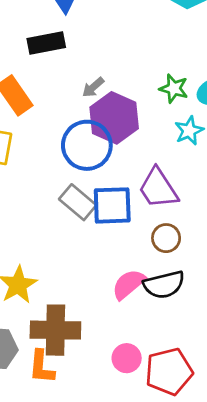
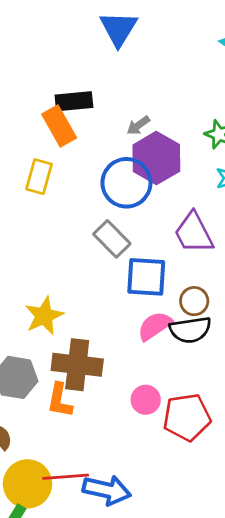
black rectangle: (46, 43) -> (74, 101), moved
blue square: (112, 205) -> (146, 277), moved
brown circle: (166, 238) -> (194, 301), moved

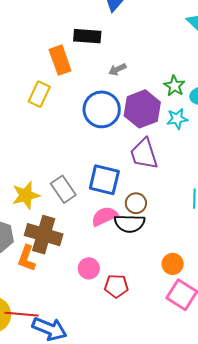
black rectangle: (74, 101) -> (87, 36), moved
purple hexagon: (156, 158) -> (142, 109), moved
gray rectangle: (112, 239) -> (63, 189), moved
red pentagon: (187, 417) -> (116, 286), size x0.7

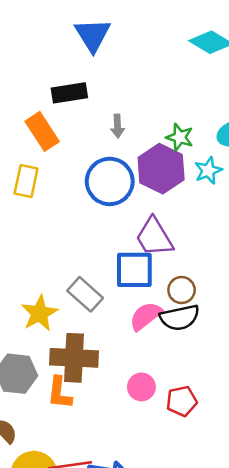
gray arrow: (117, 69) -> (118, 126), turned -54
green star: (174, 86) -> (180, 137), moved
purple trapezoid: (144, 154) -> (154, 237), moved

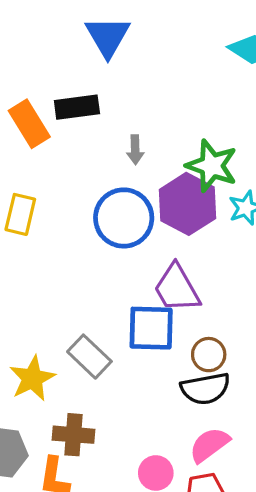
orange rectangle: (42, 131) -> (29, 124), moved
green star: (180, 137) -> (212, 166), size x1.5
pink semicircle: (146, 316) -> (209, 445), moved
brown cross: (74, 358) -> (73, 435), size x0.7

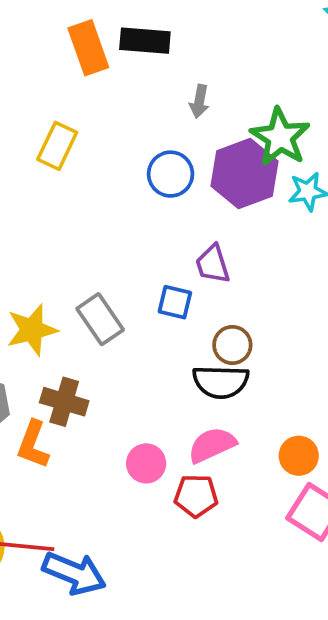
blue circle: (124, 218) -> (171, 174), size x0.7
purple trapezoid: (177, 288) -> (213, 264), size x0.7
blue square: (151, 328) -> (175, 302), size x0.6

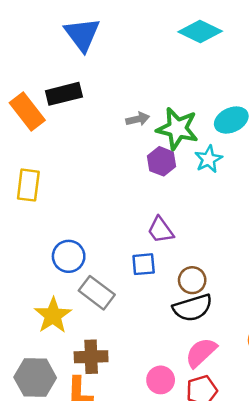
gray arrow: (199, 101) -> (138, 119), moved, turned -95
blue circle: (171, 174) -> (69, 256), moved
purple hexagon: (244, 174) -> (161, 161), size x0.6

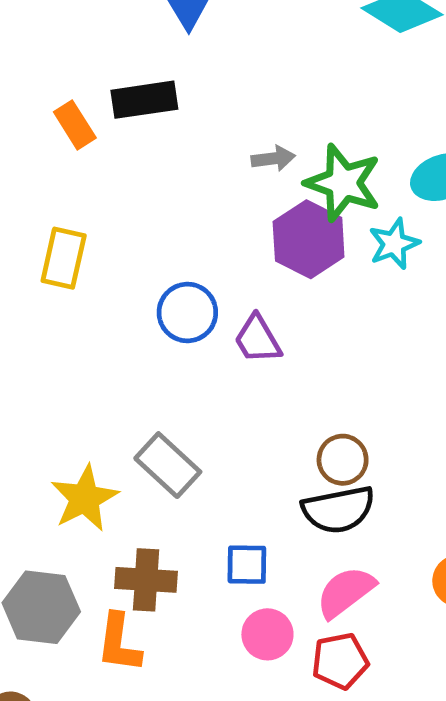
orange rectangle: (27, 112) -> (75, 125), size x0.7
purple hexagon: (161, 161) -> (309, 239), size x1.4
purple trapezoid: (160, 230) -> (258, 339), moved
blue circle: (69, 256) -> (187, 312), moved
blue square: (144, 264) -> (247, 565), moved

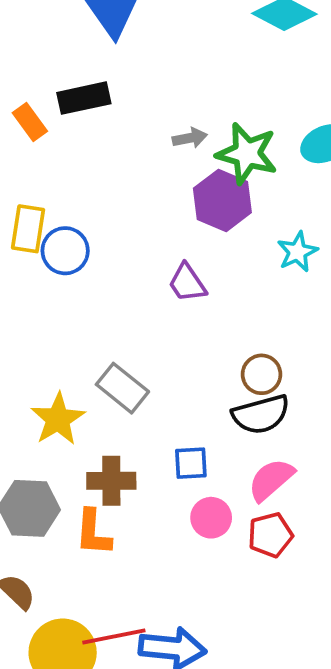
cyan star: (394, 244) -> (297, 252), moved
blue circle: (187, 312) -> (65, 251), moved

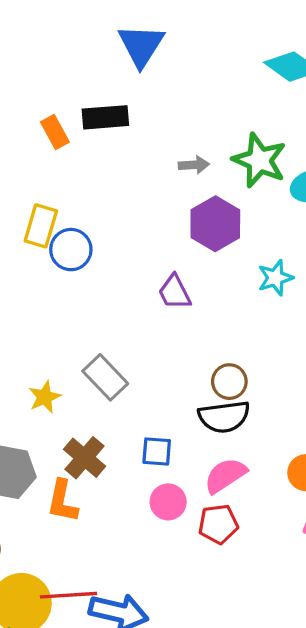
green star: (247, 154) -> (259, 160), moved
yellow star: (58, 419) -> (45, 397), size x0.7
brown cross: (111, 481) -> (85, 458), turned 33

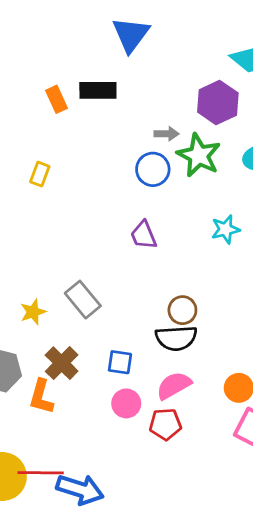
green star: (259, 160) -> (199, 155), moved
purple hexagon: (215, 224) -> (218, 102), moved
yellow rectangle: (41, 226) -> (40, 174), size x0.7
blue circle: (71, 250) -> (153, 169), moved

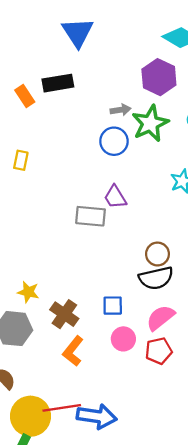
green star: (199, 155) -> (150, 123), turned 30
gray rectangle: (83, 300) -> (90, 216), moved, turned -36
yellow star: (33, 312) -> (28, 292), moved, turned -30
orange L-shape: (41, 397) -> (73, 351), moved, turned 32

